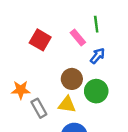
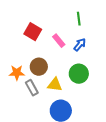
pink rectangle: (78, 38) -> (59, 41), moved
brown circle: (72, 79) -> (39, 67), moved

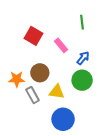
blue arrow: (80, 45) -> (83, 58), moved

